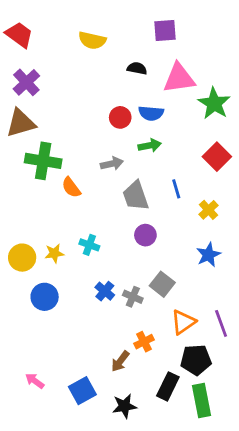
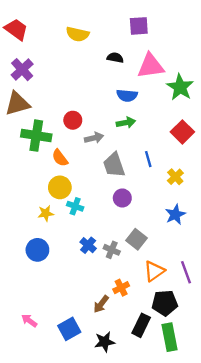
red circle: (120, 117) -> (73, 120), moved
yellow circle: (22, 258) -> (60, 187), moved

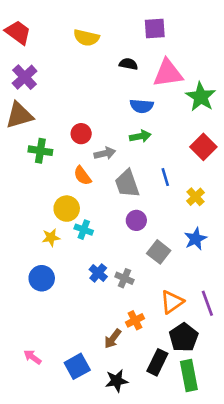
green cross: (36, 136) -> (40, 151), size x0.7
orange semicircle: (60, 158) -> (82, 176), moved
gray square: (136, 239) -> (159, 252), moved
black pentagon: (165, 303) -> (184, 337), turned -30

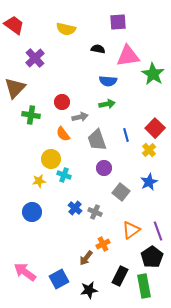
purple cross: (25, 77) -> (35, 58), moved
brown triangle: (19, 115) -> (15, 88), turned -30
red square: (203, 147) -> (155, 128), moved
black pentagon: (184, 337) -> (152, 257), moved
pink arrow: (32, 357) -> (25, 272), size x1.6

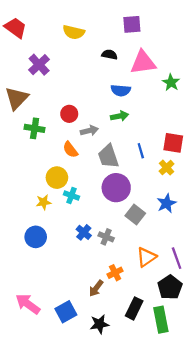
green star: (153, 74) -> (171, 83), size x0.7
red square: (155, 128) -> (173, 143), turned -36
purple circle: (104, 168) -> (116, 188), size x1.6

